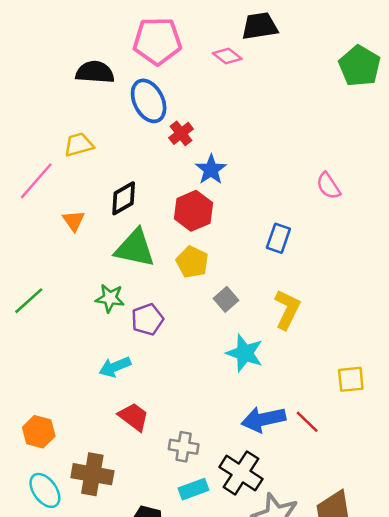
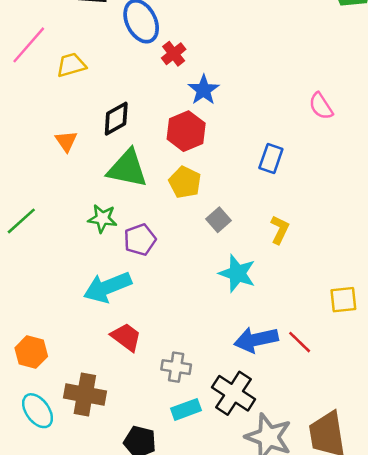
pink line: (36, 181) -> (29, 45), moved
yellow L-shape: (287, 309) -> (280, 230), size x0.7
cyan arrow: (115, 367) -> (107, 287), size x1.5

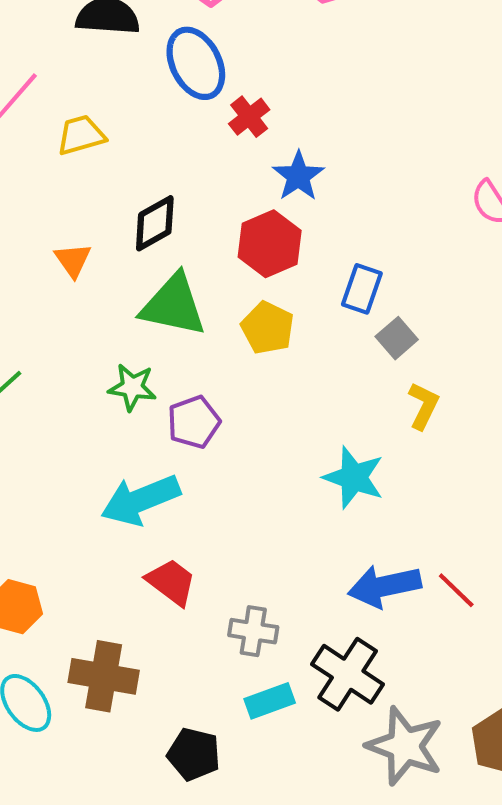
blue rectangle: (271, 159) -> (362, 289), moved
gray square: (219, 220) -> (397, 338), moved

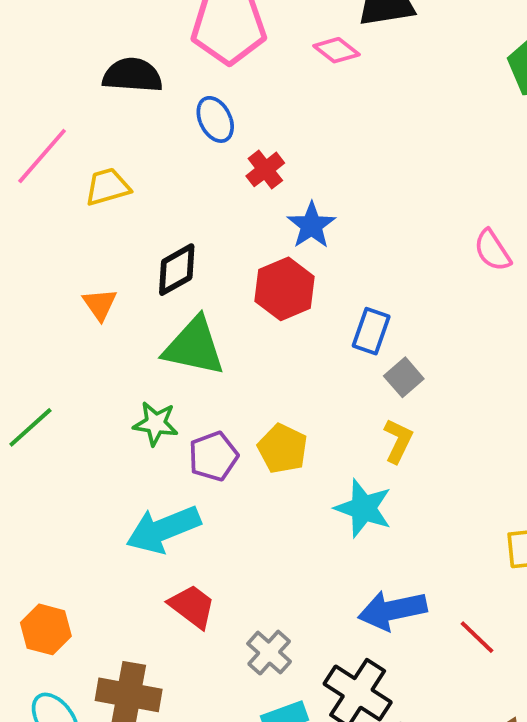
blue ellipse: (196, 63) -> (215, 119), size x0.7
yellow pentagon: (268, 328) -> (283, 449), moved
yellow L-shape: (423, 406) -> (398, 441), moved
red line: (456, 590) -> (477, 637), moved
gray cross: (253, 631) -> (269, 653), turned 33

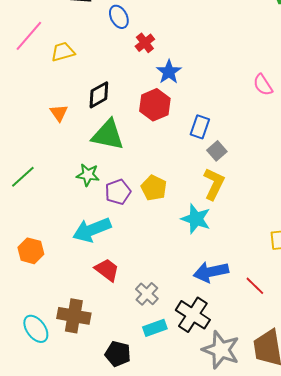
yellow L-shape: (398, 441) -> (214, 184), size x1.4
orange hexagon: (46, 629) -> (31, 251), moved

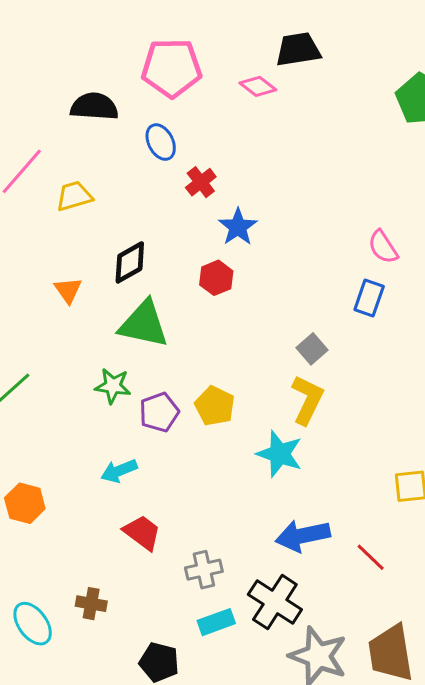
red hexagon: (155, 105) -> (216, 278), size x0.7
blue rectangle: (200, 127) -> (369, 298), moved
cyan arrow: (92, 230) -> (119, 471), size x0.6
gray cross: (147, 294) -> (204, 570), turned 35
brown cross: (74, 316) -> (91, 604), size x0.6

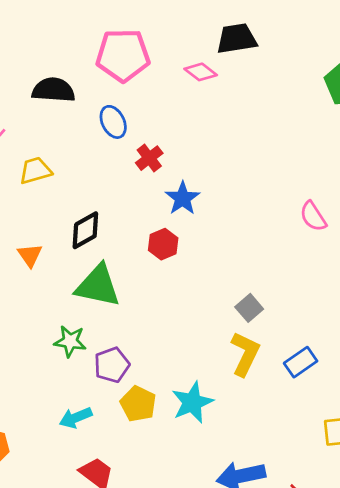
blue rectangle: (369, 298) -> (301, 362), moved, turned 36
yellow pentagon: (215, 406) -> (138, 404), moved
cyan star: (280, 454) -> (192, 402), moved, turned 30

